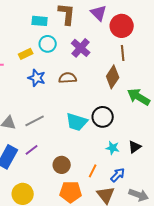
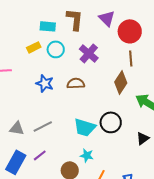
yellow rectangle: (26, 54) -> (34, 47), moved
black triangle: (135, 147) -> (143, 138), moved
cyan star: (113, 148) -> (87, 155), moved

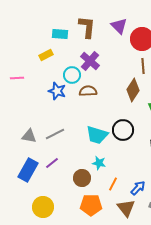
cyan circle: (56, 49) -> (72, 75), moved
purple cross: (89, 53) -> (90, 61), moved

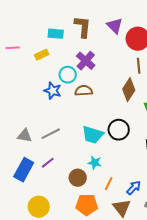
pink line: (17, 78) -> (13, 48), moved

